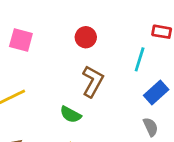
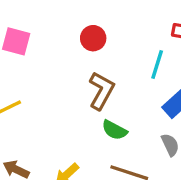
green semicircle: (71, 114) -> (114, 130), moved

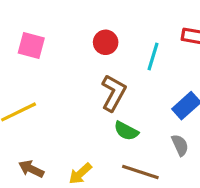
cyan line: (157, 64) -> (153, 57), moved

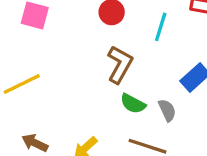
gray semicircle: (180, 145) -> (167, 110), moved

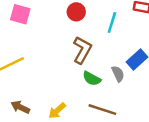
gray semicircle: (167, 110) -> (118, 74), moved

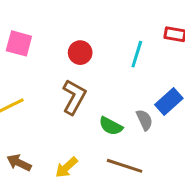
red circle: (76, 12) -> (80, 53), moved
brown L-shape: (82, 50) -> (74, 97), moved

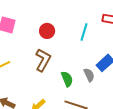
green semicircle: (111, 126) -> (67, 79), turned -140

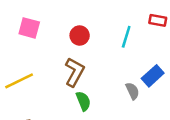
green semicircle: (67, 79) -> (83, 101), moved

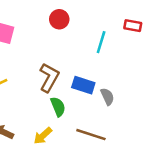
red circle: (80, 36) -> (59, 19), moved
blue rectangle: (153, 76) -> (83, 85), moved, turned 60

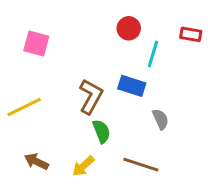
red circle: (59, 19) -> (129, 28), moved
blue rectangle: (83, 85) -> (132, 86), moved

